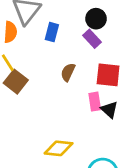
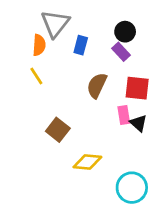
brown semicircle: (68, 72) -> (97, 85), size x1.4
brown square: (16, 82) -> (58, 130), moved

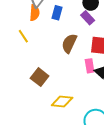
orange semicircle: (39, 45) -> (35, 13), moved

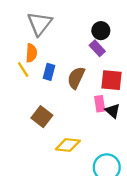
orange semicircle: (35, 13) -> (31, 53), moved
blue rectangle: (57, 13) -> (49, 72), moved

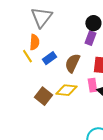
purple rectangle: (97, 48) -> (90, 38), turned 64
blue rectangle: (49, 72) -> (49, 58), turned 40
yellow diamond: (68, 145) -> (66, 90), moved

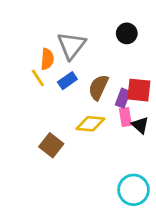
gray triangle: (41, 17) -> (71, 46), moved
purple rectangle: (90, 38) -> (123, 98), moved
brown square: (43, 96) -> (51, 145), moved

